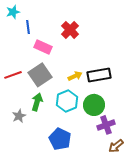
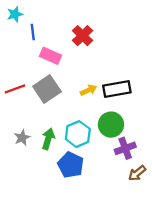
cyan hexagon: (67, 101) -> (78, 134), moved
green arrow: (37, 102) -> (48, 139), moved

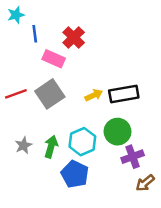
red cross: (83, 36) -> (74, 37), moved

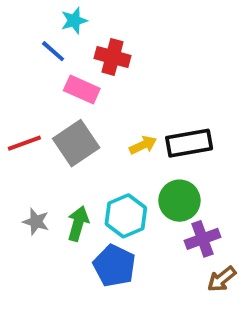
cyan star: (16, 15) -> (74, 21), moved
blue line: (35, 34) -> (53, 51), turned -42
red cross: (74, 37) -> (112, 57), turned -30
gray star: (23, 145) -> (36, 222), turned -30

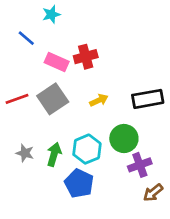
blue line: (53, 51) -> (26, 38), moved
red cross: (112, 57) -> (86, 57), moved, turned -30
black rectangle: (189, 143) -> (148, 99), moved

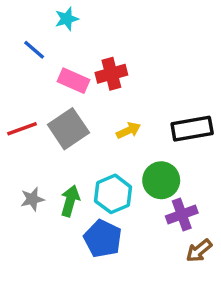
gray star: (25, 153) -> (32, 199), turned -30

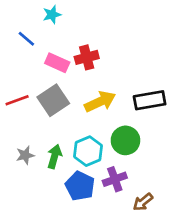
yellow arrow: (129, 130) -> (100, 102), size x1.6
purple cross: (182, 215) -> (115, 179), moved
brown arrow: (199, 251) -> (143, 202), moved

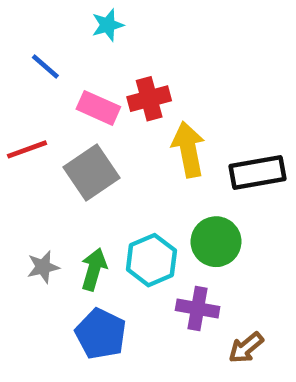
cyan star: (52, 15) -> (108, 25), moved
red line: (17, 100) -> (27, 149), moved
yellow arrow: (100, 102) -> (188, 149), moved, turned -76
purple cross: (115, 179) -> (198, 309), turned 30
blue pentagon: (80, 186) -> (101, 334), moved

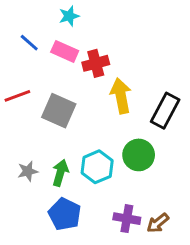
pink rectangle: (98, 108) -> (65, 51), moved
gray square: (92, 172) -> (59, 111), turned -32
black rectangle: (258, 172) -> (165, 111), turned -52
purple cross: (198, 309) -> (127, 219), moved

